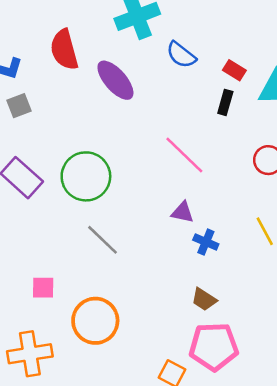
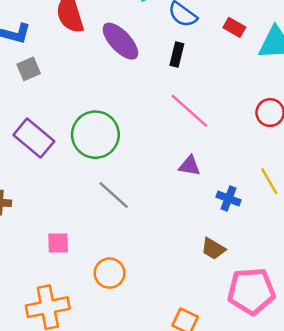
black rectangle: (225, 102) -> (177, 54), moved
blue cross: (206, 242) -> (229, 199), moved
orange circle: (95, 321) -> (110, 273), size x0.7
pink pentagon: (214, 347) -> (251, 291), moved

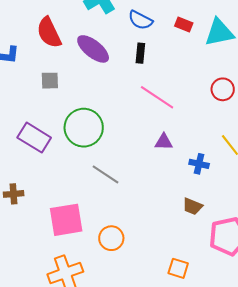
gray square: (29, 69) -> (50, 81), moved, turned 30
pink square: (58, 243) -> (66, 220), size x1.8

